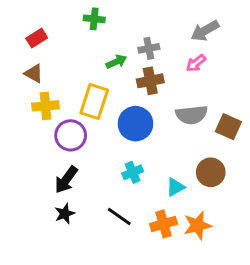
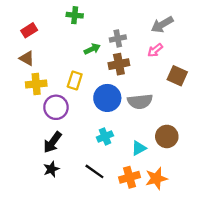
yellow rectangle: (94, 101) -> (75, 80), size x0.7
gray semicircle: (192, 115) -> (140, 101), moved
brown square: (228, 127) -> (177, 76), moved

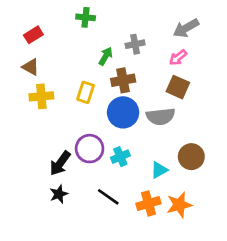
green arrow: (92, 49) -> (106, 56), turned -35
brown cross: (119, 64) -> (123, 80), moved
brown square: (177, 76) -> (178, 87), moved
purple circle: (56, 107) -> (90, 149), moved

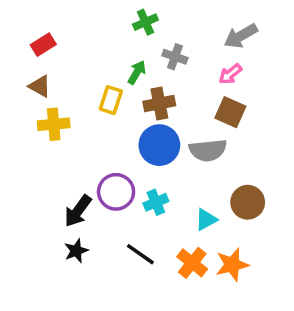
green cross: (86, 17) -> (145, 22), moved, turned -30
gray cross: (135, 44) -> (175, 57), turned 30
yellow rectangle: (86, 92) -> (111, 100), moved
orange cross: (148, 203) -> (192, 263), turned -35

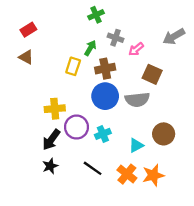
gray arrow: (241, 36) -> (174, 37), moved
pink arrow: (230, 74) -> (136, 49), moved
yellow cross: (54, 124) -> (55, 109), moved

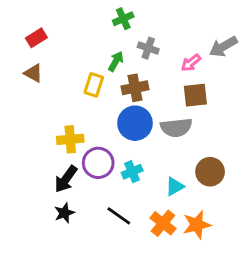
pink arrow: (136, 49) -> (191, 63), moved
brown square: (152, 74) -> (195, 95), turned -30

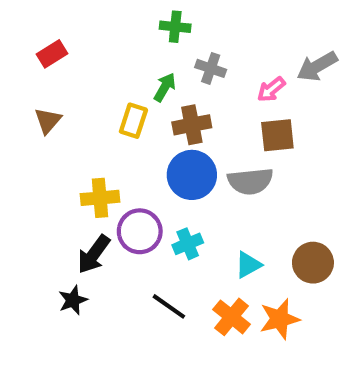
green cross: (123, 19) -> (175, 27), turned 30
brown triangle: (33, 73) -> (48, 121), moved, turned 42
brown circle: (210, 172) -> (313, 263), moved
black star: (64, 213) -> (73, 300), moved

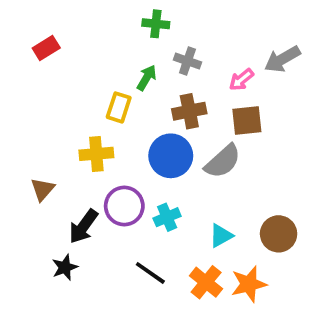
brown triangle: (48, 121) -> (42, 189), moved
brown cross: (192, 125) -> (189, 111), moved
gray semicircle: (250, 181) -> (223, 161), turned -36
yellow cross: (100, 198) -> (96, 154), moved

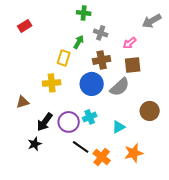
gray arrow: (282, 59) -> (152, 21), moved
brown triangle: (42, 189) -> (23, 102), turned 32
purple circle: (124, 206) -> (69, 122), moved
brown circle: (279, 234) -> (150, 111), moved
orange cross: (206, 282) -> (102, 157), moved

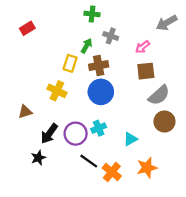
brown cross: (102, 60) -> (99, 66), moved
yellow cross: (52, 83) -> (57, 91), turned 30
gray semicircle: (120, 87) -> (159, 95), moved

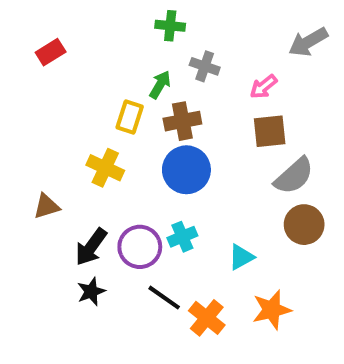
black star: (38, 158) -> (91, 292), moved

